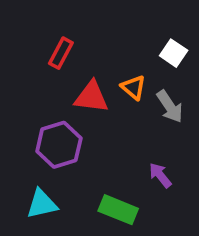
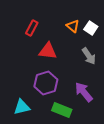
orange triangle: (133, 87) -> (73, 26), moved
purple hexagon: (59, 145) -> (46, 83), moved
purple arrow: (160, 175) -> (84, 92), size x1.5

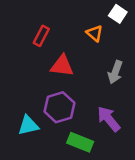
white square: (91, 28) -> (118, 14), moved
gray arrow: (89, 56) -> (115, 72), turned 54
cyan triangle: (22, 107) -> (28, 125), moved

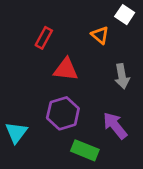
gray arrow: (115, 72) -> (122, 76), turned -30
cyan triangle: (28, 125) -> (16, 132), moved, turned -40

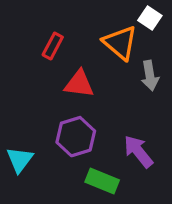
orange triangle: (100, 35) -> (120, 43), size x1.6
gray arrow: (122, 76) -> (150, 76), moved

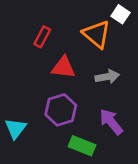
gray arrow: (150, 76) -> (107, 77), moved, turned -90

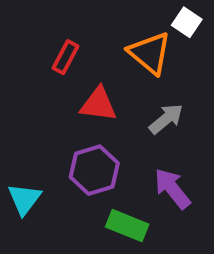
gray arrow: (107, 77) -> (166, 119), turned -30

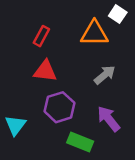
orange triangle: (150, 53) -> (94, 33), turned -40
red triangle: (98, 104) -> (45, 71), moved

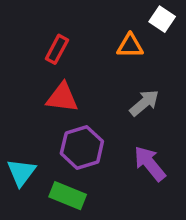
orange triangle: (94, 33) -> (130, 46), size x0.7
green rectangle: (80, 142) -> (68, 196), moved

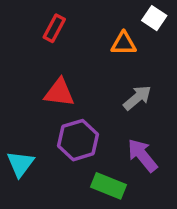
red rectangle: (57, 49) -> (54, 28), moved
green rectangle: (68, 196) -> (108, 186), moved

